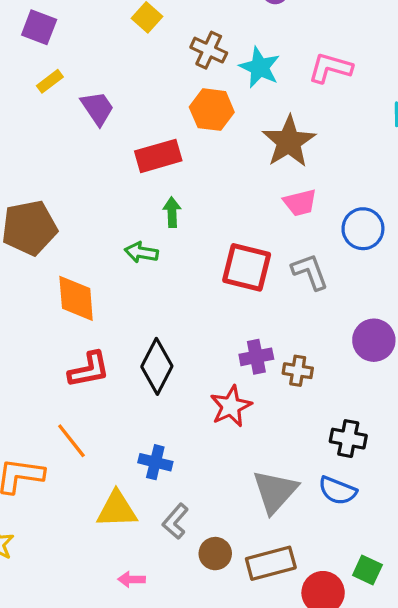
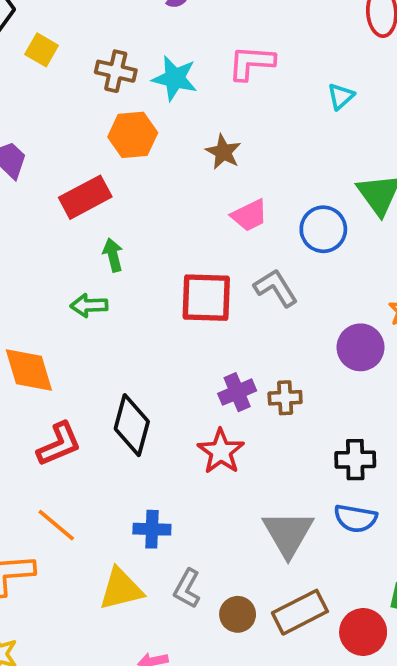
brown star: (289, 142) -> (223, 152), size x0.6

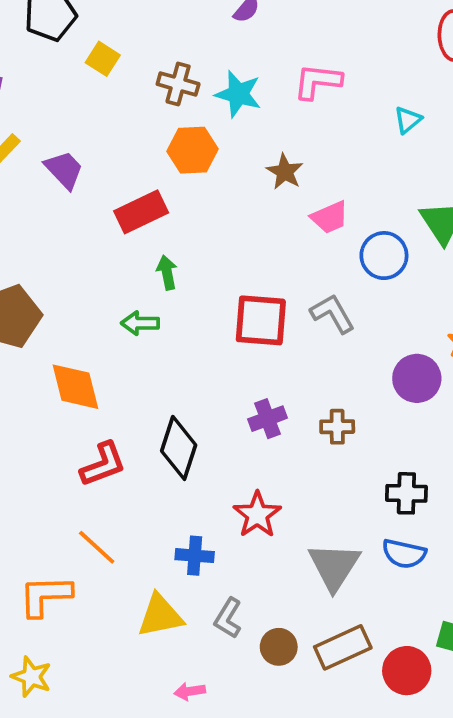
pink trapezoid: (249, 215) -> (330, 217), moved
purple cross: (237, 392) -> (268, 419), moved
red star: (221, 451) -> (257, 515), moved

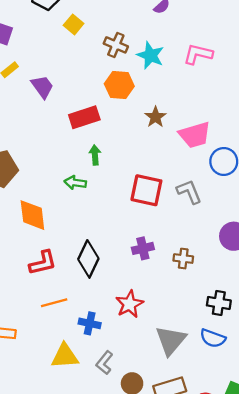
brown star: (285, 172) -> (155, 117), moved
pink trapezoid: (330, 217) -> (195, 135), size x1.4
orange line: (97, 547) -> (54, 303), moved, turned -65

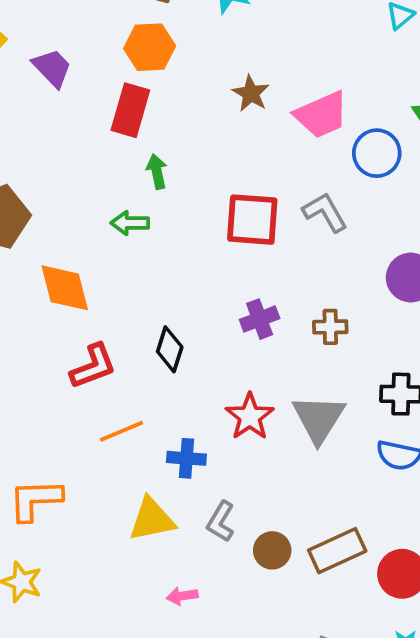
orange hexagon: (119, 85) -> (150, 47), moved
red rectangle: (84, 117) -> (130, 110), turned -48
black diamond: (88, 259) -> (170, 349), size x0.7
gray triangle: (171, 340) -> (319, 419), moved

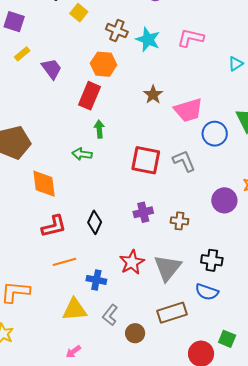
brown rectangle: (337, 551) -> (172, 313), moved
pink arrow: (182, 596) -> (73, 352), moved, turned -35

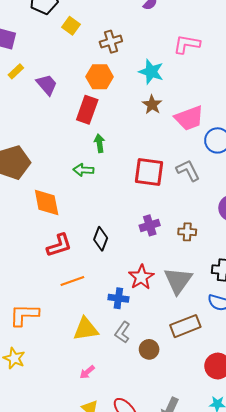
brown cross: (117, 31) -> (111, 42), turned -35
cyan star: (148, 40) -> (151, 72), moved
blue cross: (96, 280) -> (118, 298), moved

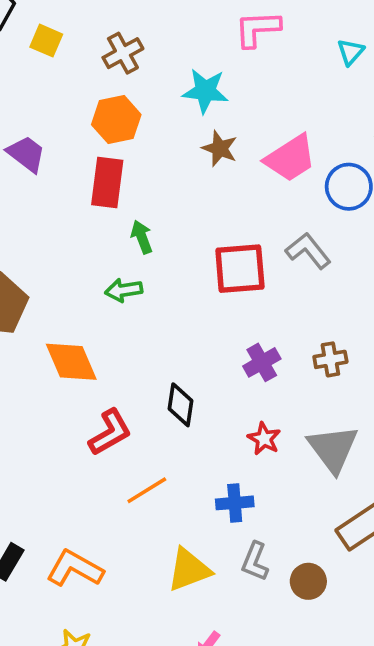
red star: (141, 277) -> (264, 439), moved, size x0.7
orange L-shape: (24, 315) -> (75, 568), turned 40

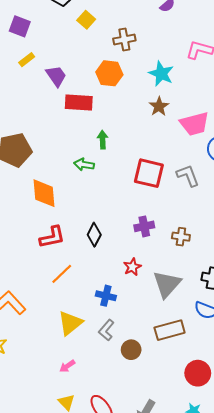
red rectangle: (107, 183) -> (79, 102), moved, turned 68
orange line: (147, 490) -> (62, 274), turned -30
yellow triangle: (189, 570) -> (70, 323), turned -36

